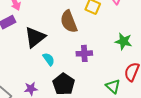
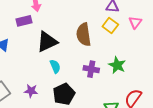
green star: (123, 41) -> (117, 65), moved

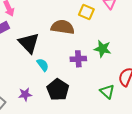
brown semicircle: (84, 34) -> (63, 27), turned 120
black triangle: (47, 42) -> (29, 43), turned -35

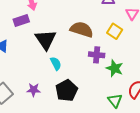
yellow square: (86, 12) -> (115, 31), moved
green star: (103, 49) -> (115, 68), moved
purple cross: (78, 59) -> (97, 55), moved

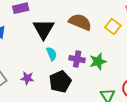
purple cross: (97, 55) -> (77, 59), moved
green star: (115, 68) -> (98, 61), moved, turned 30

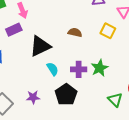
brown semicircle: (80, 22) -> (75, 32), size x0.6
black triangle: (43, 29) -> (40, 46), turned 45

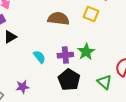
brown semicircle: (75, 32) -> (58, 19), size x1.5
black triangle: (40, 46) -> (10, 37), moved, size x0.6
black pentagon: (66, 95) -> (69, 80), moved

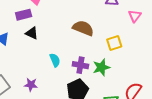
yellow square: (91, 14) -> (114, 43), moved, turned 35
black triangle: (10, 37) -> (32, 33), turned 40

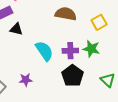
cyan semicircle: (55, 60) -> (44, 51), size x1.5
green star: (101, 67) -> (91, 49), turned -30

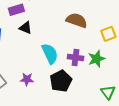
green star: (91, 49) -> (97, 59), turned 30
black pentagon: (72, 76) -> (61, 81), moved

